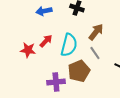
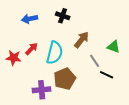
gray line: (95, 53) -> (95, 61), moved

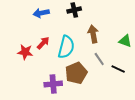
black cross: (63, 16) -> (74, 10), turned -32
brown arrow: (82, 40) -> (93, 34), turned -48
gray line: (95, 61) -> (99, 59), moved

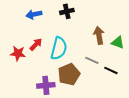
brown arrow: (93, 34) -> (99, 35), moved
gray line: (99, 59) -> (92, 60), turned -32

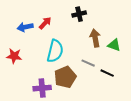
black cross: (67, 11) -> (79, 14), moved
blue arrow: (34, 14) -> (25, 27), moved
red arrow: (36, 44) -> (45, 23), moved

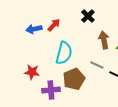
black cross: (79, 14) -> (88, 16), turned -32
red star: (14, 56) -> (32, 72), moved

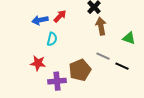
brown arrow: (104, 40) -> (101, 26), moved
cyan semicircle: (64, 53) -> (52, 39), moved, size x0.6

